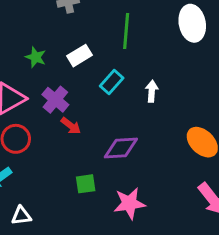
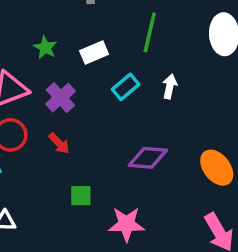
white arrow: (152, 91) -> (170, 86), moved
red arrow: (71, 126) -> (59, 143), moved
purple diamond: (121, 148) -> (148, 158), moved

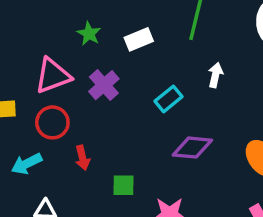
cyan rectangle: (126, 87) -> (169, 99), moved
red arrow: (59, 143) -> (82, 158), moved, turned 30

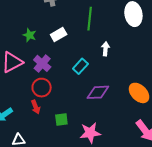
red circle: (52, 122) -> (42, 88), moved

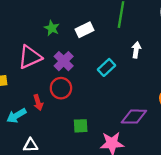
purple diamond: (98, 92) -> (134, 117), moved
red arrow: (36, 107) -> (38, 102), moved

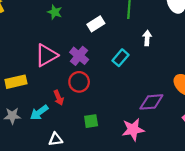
green star: (52, 28) -> (55, 12), moved
green square: (81, 126) -> (91, 121), moved

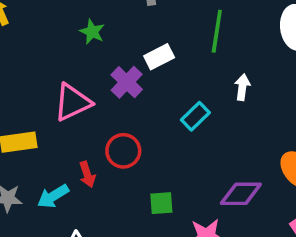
purple cross: (79, 56) -> (127, 82), moved
green square: (91, 121) -> (161, 203), moved

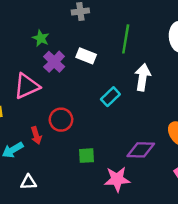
white rectangle: (159, 57) -> (86, 56), turned 48
purple cross: (127, 82) -> (54, 62), moved
white arrow: (242, 87) -> (143, 77), size x1.5

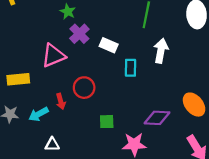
white rectangle: (86, 56) -> (109, 45), moved
cyan rectangle: (110, 97) -> (130, 68), turned -48

